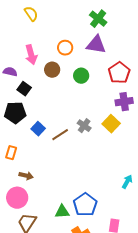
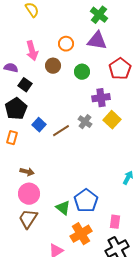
purple cross: (124, 102) -> (101, 98), moved
black pentagon: (15, 113) -> (16, 109), turned -30
orange rectangle: (11, 153) -> (12, 138), moved
pink circle: (17, 198) -> (29, 194), moved
green triangle: (62, 212) -> (63, 208), turned 42

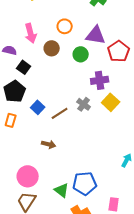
purple triangle: (97, 41) -> (96, 35), moved
brown arrow: (27, 172) -> (49, 144), moved
blue pentagon: (86, 201) -> (85, 183), turned 30

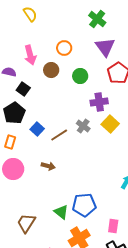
purple triangle: (96, 35) -> (105, 47), moved, turned 45
pink circle: (28, 176) -> (13, 169), moved

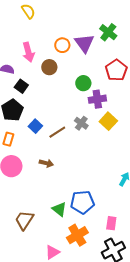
green cross: (97, 19) -> (108, 32), moved
purple triangle: (105, 47) -> (84, 43), moved
green circle: (80, 76) -> (83, 83), moved

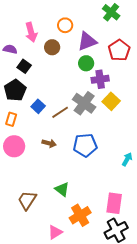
purple triangle: (84, 43) -> (87, 41), moved, turned 45
gray cross: (81, 123) -> (84, 103), size x1.6
blue pentagon: (82, 202) -> (85, 145), moved
pink rectangle: (111, 223) -> (114, 203), size x1.5

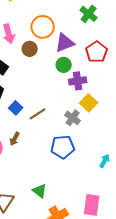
orange circle: (65, 25) -> (43, 27), size x1.5
gray cross: (84, 103) -> (73, 118), moved, size x0.7
brown arrow: (49, 143) -> (15, 139), moved, turned 104

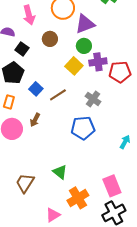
brown circle: (30, 49) -> (50, 39), moved
red pentagon: (97, 52) -> (120, 72), moved, turned 30
yellow square: (89, 103) -> (74, 66), moved
pink rectangle: (92, 205) -> (112, 186), turned -30

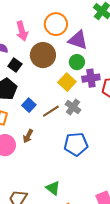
purple triangle: (85, 24) -> (78, 40), turned 40
brown circle: (50, 39) -> (43, 55), size x1.6
gray cross: (93, 99) -> (73, 107), moved

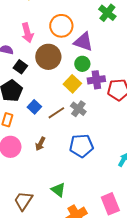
brown arrow: (28, 136) -> (40, 144), moved

